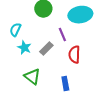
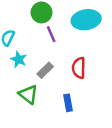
purple line: (62, 35) -> (51, 34), moved
gray rectangle: (46, 49) -> (45, 70), moved

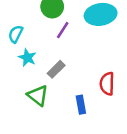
purple line: (51, 34) -> (63, 30), turned 56
red semicircle: (79, 68) -> (107, 84), moved

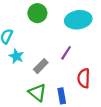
purple line: (63, 30) -> (66, 53), moved
green triangle: (38, 95) -> (37, 93), moved

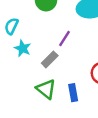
purple line: (66, 53) -> (64, 38), moved

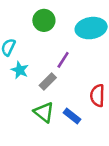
blue rectangle: (73, 93) -> (72, 116), turned -42

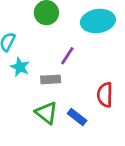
gray rectangle: (48, 82) -> (51, 79), turned 42

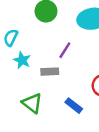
green triangle: (46, 113) -> (32, 103), moved

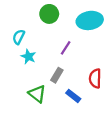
gray rectangle: (50, 72) -> (57, 75), moved, turned -56

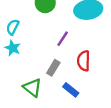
cyan star: (28, 57) -> (13, 48), moved
red semicircle: (95, 78) -> (84, 61), moved

